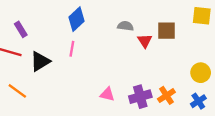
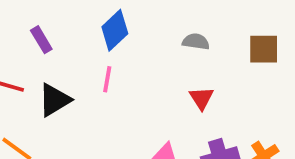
purple rectangle: (21, 29) -> (41, 40), moved
red triangle: (145, 41) -> (201, 98), moved

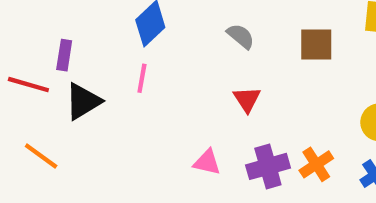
purple rectangle: (41, 40) -> (64, 55), moved, turned 40
gray semicircle: (196, 42) -> (241, 36), turned 32

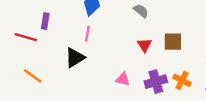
brown square: (316, 45) -> (173, 42), moved
black triangle: (83, 101) -> (75, 58), moved
orange cross: (316, 164) -> (182, 80), turned -30

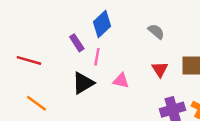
purple rectangle: (45, 21) -> (77, 43), moved, turned -42
pink triangle: (123, 79) -> (121, 81), moved

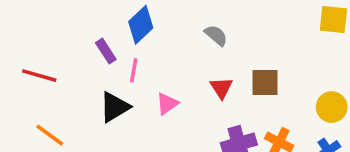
pink triangle: (121, 81) -> (167, 104), turned -48

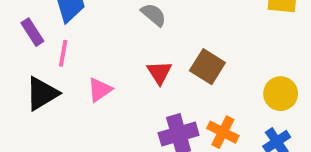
brown square: (265, 83) -> (207, 67), turned 32

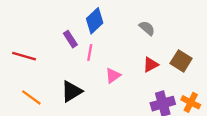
red triangle: (159, 72) -> (151, 65), turned 35
black triangle: (42, 94) -> (72, 91), moved

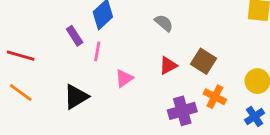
orange line: (31, 97) -> (21, 92), moved
orange cross: (191, 102) -> (215, 97), moved

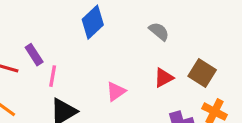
purple rectangle: (75, 36) -> (34, 55), moved
pink line: (97, 51) -> (53, 76), moved

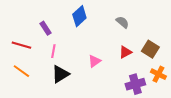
purple rectangle: (34, 55) -> (45, 28), moved

